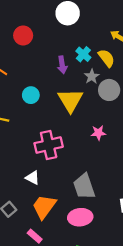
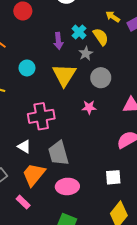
gray circle: (109, 90) -> (101, 78), moved
gray trapezoid: (84, 186) -> (58, 153), moved

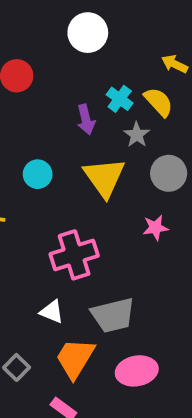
gray trapezoid: (58, 153) -> (113, 315), turned -80

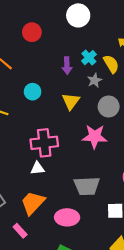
yellow triangle: (104, 177) -> (71, 101), size x0.7
pink star: (155, 228) -> (95, 136), size x1.6
white triangle: (52, 312) -> (37, 168), moved, turned -40
gray trapezoid: (113, 315) -> (87, 186), moved

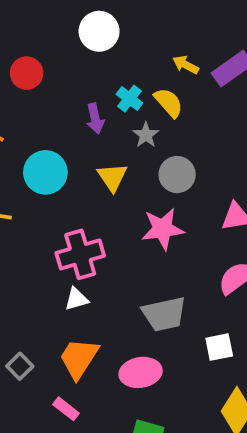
cyan circle: (33, 92) -> (45, 172), size x1.5

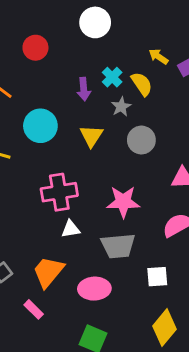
pink star: (163, 229) -> (123, 202), moved
white triangle: (76, 299) -> (71, 229), moved

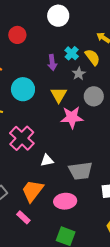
pink cross: (59, 192) -> (22, 138), moved, turned -35
pink star: (123, 202) -> (72, 117), moved

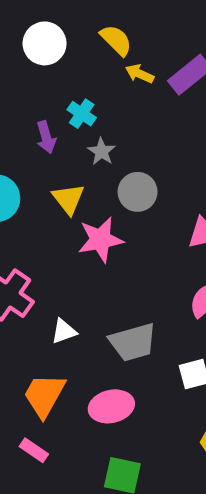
yellow semicircle: (92, 57) -> (116, 40), moved

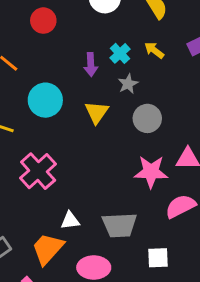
yellow arrow: (140, 74) -> (154, 50), moved
pink star: (100, 240) -> (151, 172), moved
white triangle: (64, 331) -> (70, 221), moved

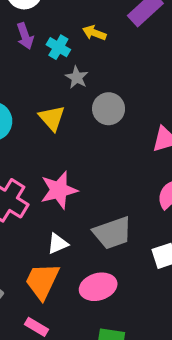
purple arrow: (91, 65) -> (25, 36), moved
pink star: (151, 172) -> (59, 190), moved

